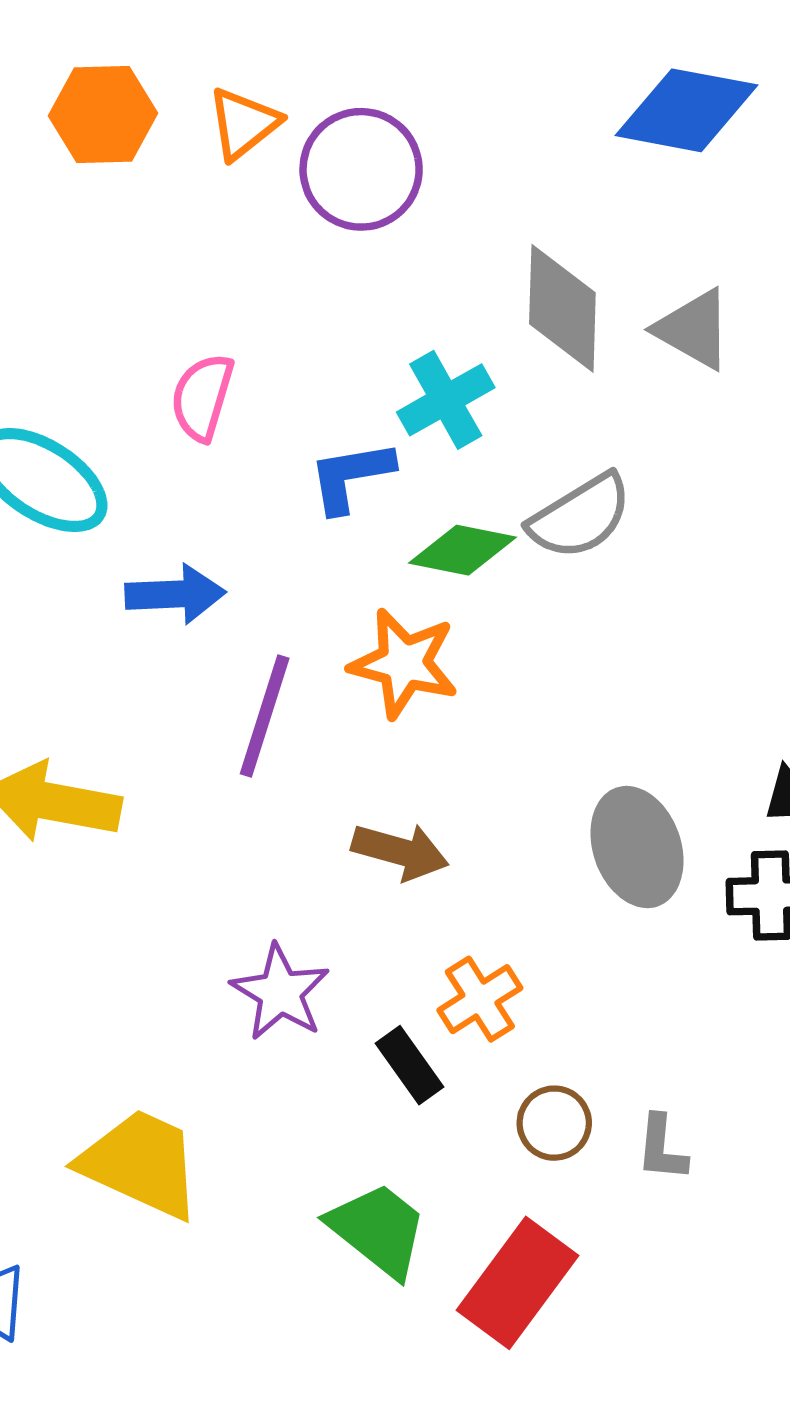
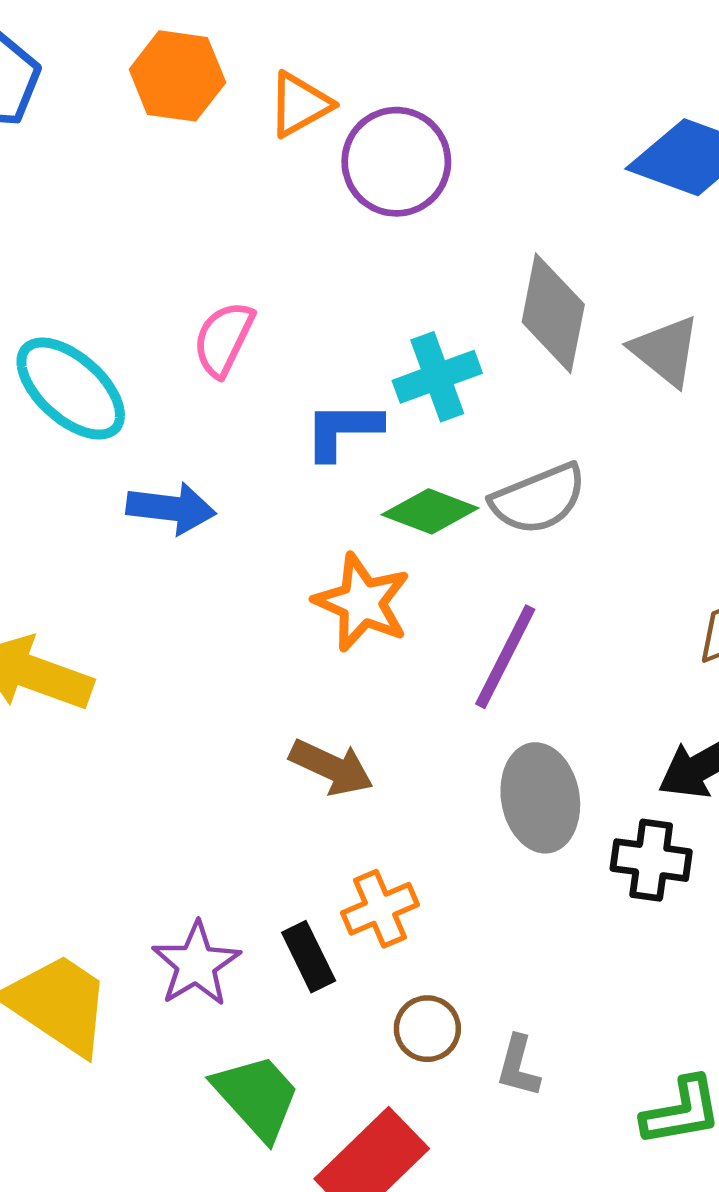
purple line: (265, 716) -> (505, 657), moved
purple star: (280, 992) -> (196, 964), moved

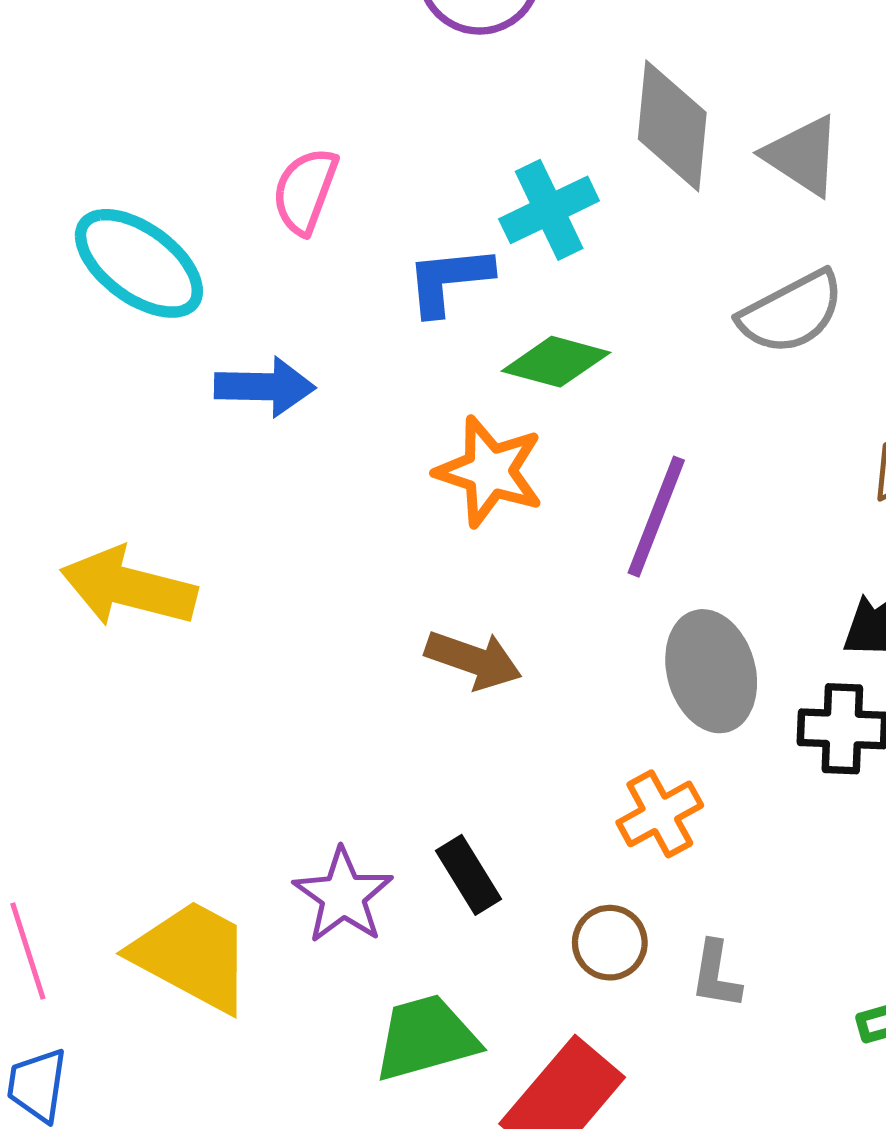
gray semicircle: (539, 499) -> (791, 312), moved
orange cross: (380, 909) -> (660, 814), moved
green trapezoid: (257, 1097) -> (426, 1038), turned -58

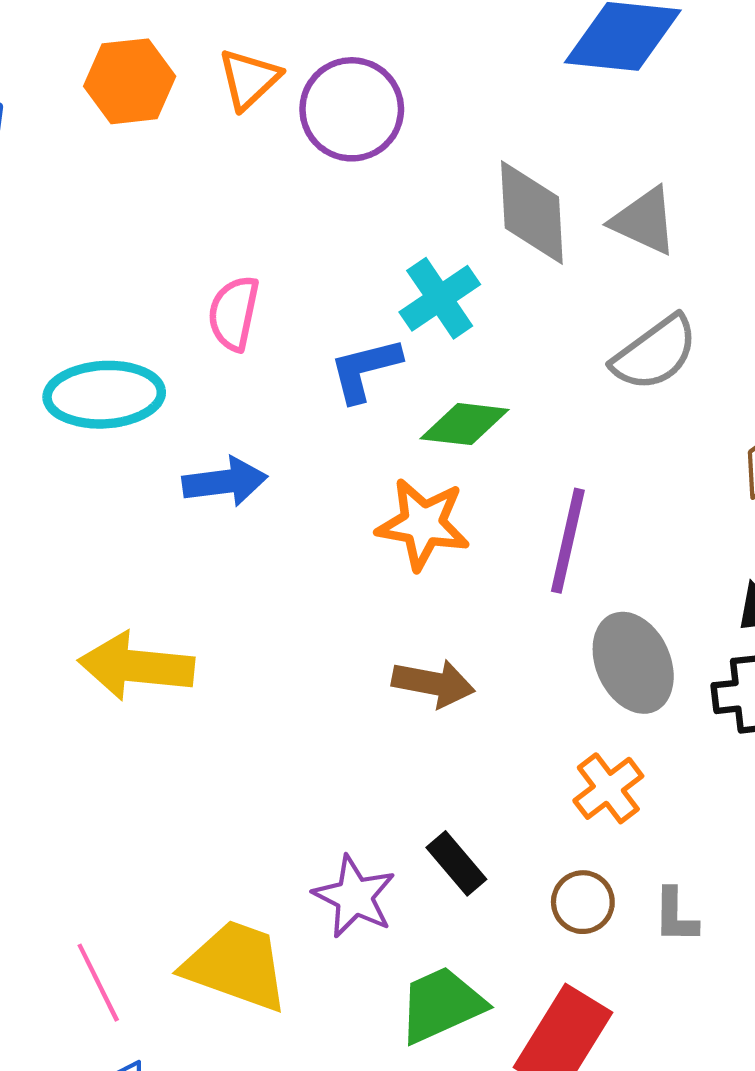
cyan ellipse: (139, 263) -> (104, 395), turned -31

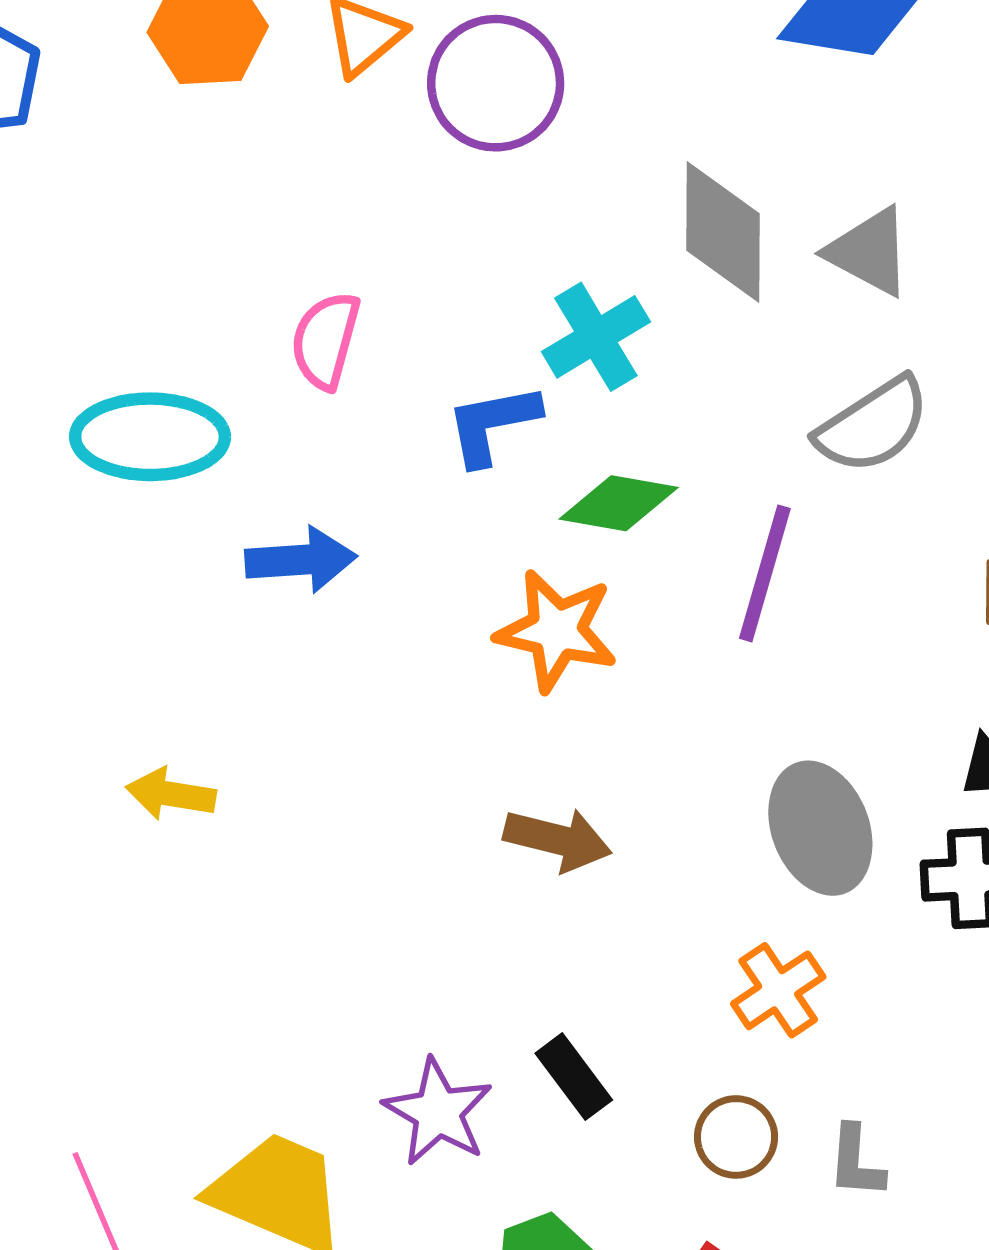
purple line: (568, 541) -> (765, 573), moved
yellow arrow: (136, 666) -> (171, 794), size x0.6

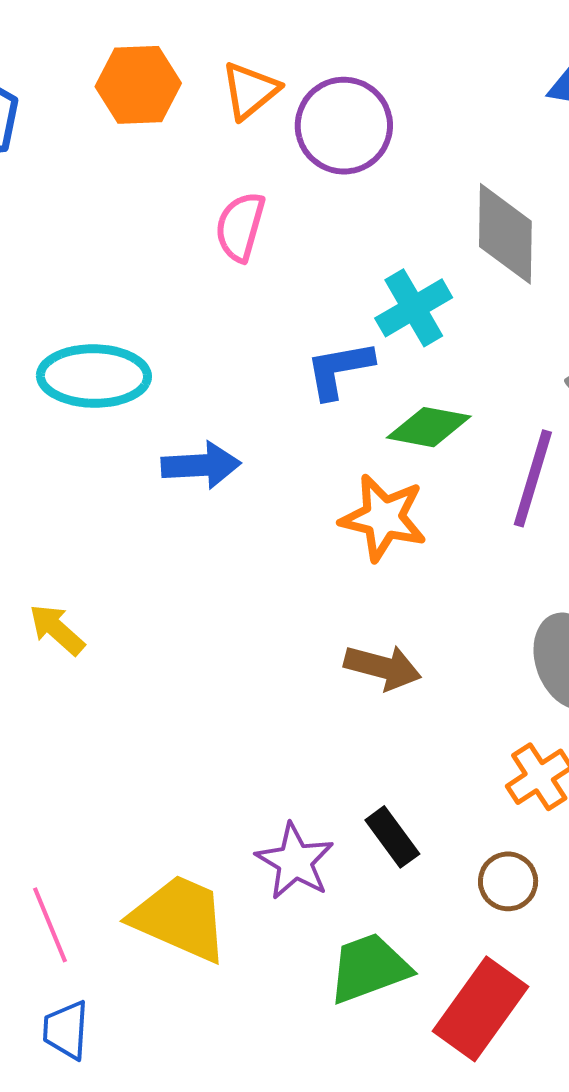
pink semicircle: (326, 340) -> (240, 227), moved
yellow arrow: (171, 794) -> (57, 630), moved, turned 32

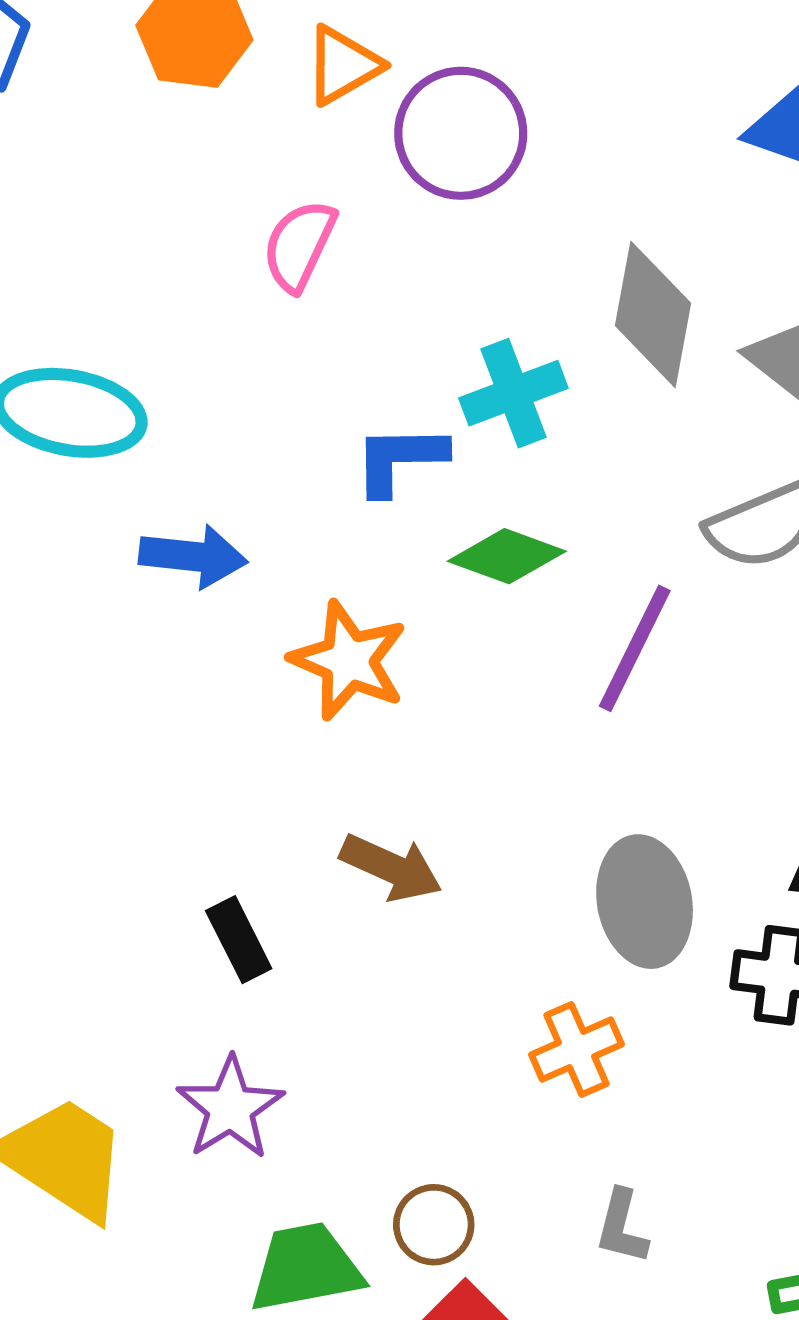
orange star: (383, 518) -> (349, 660), moved
black rectangle: (392, 837) -> (239, 940), moved
brown circle: (508, 881) -> (434, 1225), moved

